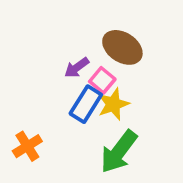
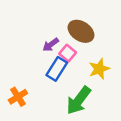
yellow star: (113, 104) -> (99, 69), moved

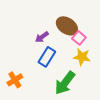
pink square: (68, 53) -> (79, 38), moved
yellow star: (99, 69) -> (82, 57), turned 30

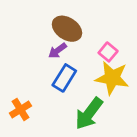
brown ellipse: (67, 26) -> (67, 29), moved
yellow star: (82, 57) -> (112, 78), size x1.4

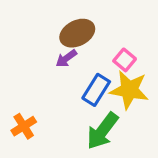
brown ellipse: (67, 29) -> (77, 33), turned -60
blue rectangle: (64, 78) -> (96, 90), moved

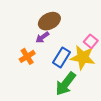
pink square: (125, 60) -> (91, 41), moved
orange cross: (24, 126) -> (27, 56), moved

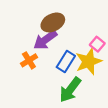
purple arrow: (42, 37) -> (45, 40), size x1.6
yellow star: (83, 57) -> (89, 61), turned -30

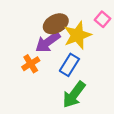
pink square: (97, 44) -> (103, 19), moved
yellow star: (89, 61) -> (77, 35), moved

